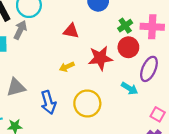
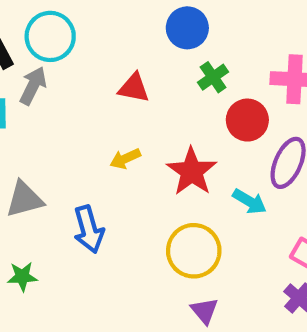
green cross: (125, 26) -> (213, 77), moved
red star: (100, 58) -> (192, 171), moved, turned -30
yellow circle: (87, 104) -> (194, 251), moved

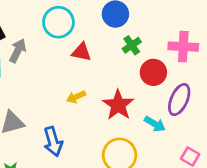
cyan circle: (50, 36) -> (58, 22), moved

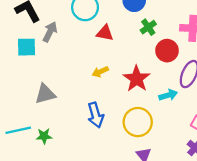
cyan arrow: (155, 124) -> (168, 95), turned -48
blue arrow: (53, 142) -> (96, 115), moved

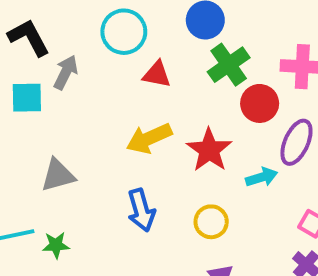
green cross: (148, 27) -> (229, 65), size x1.5
yellow arrow: (100, 72) -> (149, 138), size x1.6
yellow circle: (138, 122) -> (211, 222), size x0.7

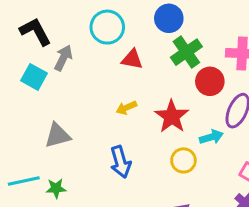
cyan square: (27, 98) -> (34, 77), turned 30
yellow arrow: (149, 138) -> (126, 108), size x0.6
yellow circle: (211, 222) -> (183, 160), moved

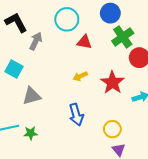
cyan square: (34, 77) -> (14, 69), moved
yellow circle: (183, 160) -> (112, 129), moved

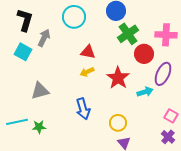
black L-shape: (16, 22) -> (25, 20), turned 45
red triangle: (84, 42) -> (88, 52), moved
cyan square: (14, 69) -> (23, 52), moved

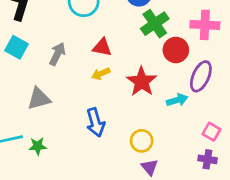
gray arrow: (44, 38) -> (57, 54), moved
purple cross: (168, 137) -> (207, 159), turned -32

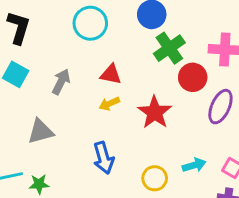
cyan arrow: (177, 100) -> (194, 165), moved

